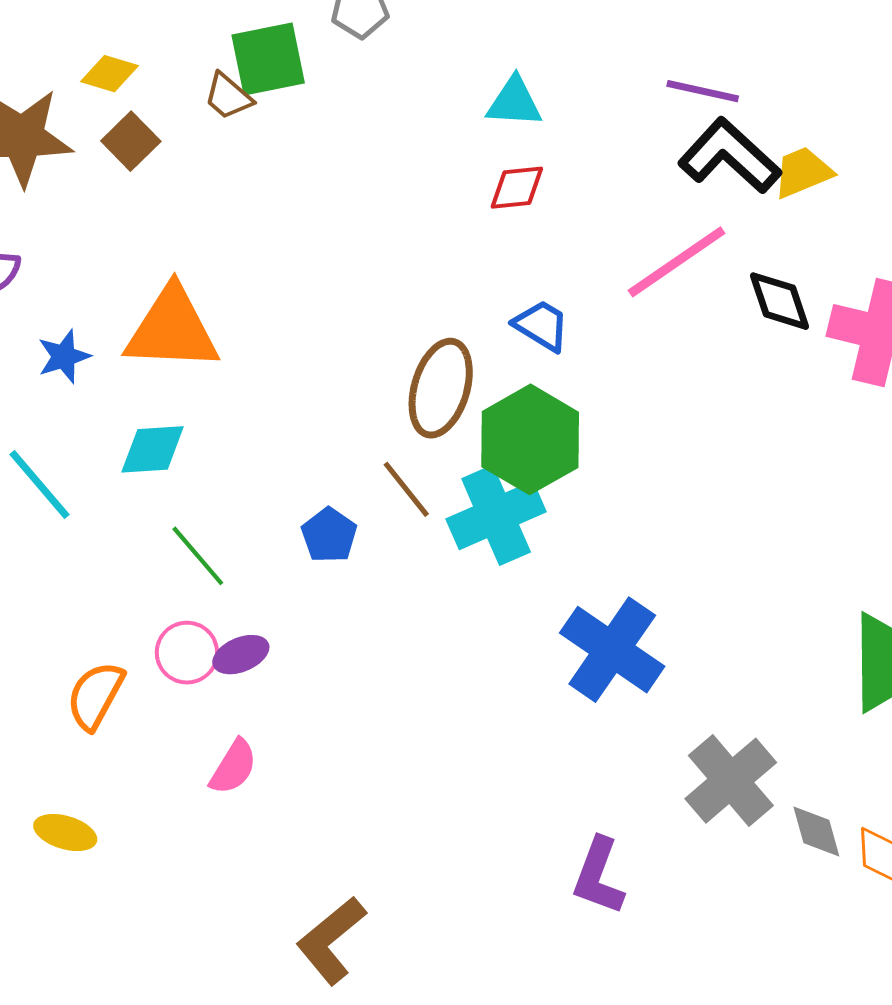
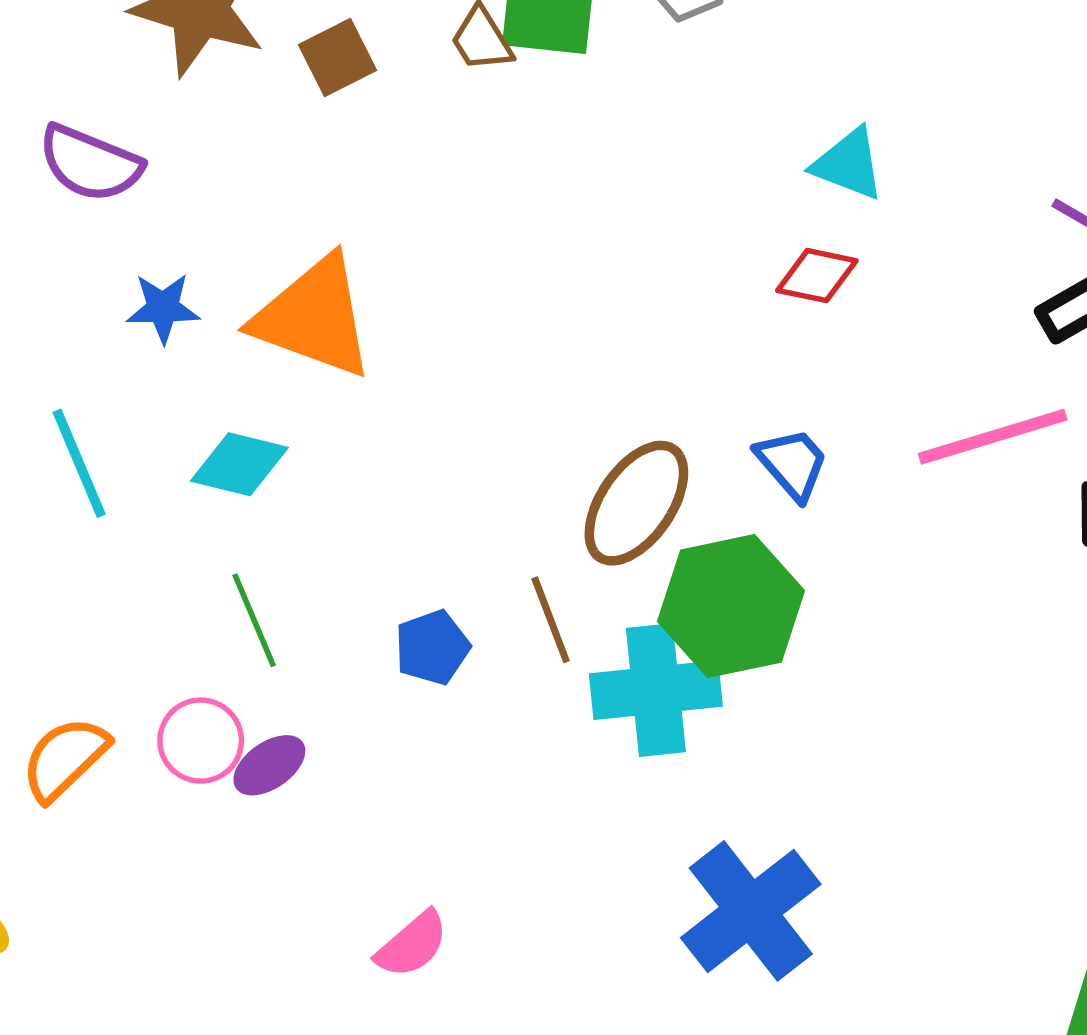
purple ellipse: (241, 655) -> (269, 765), turned -30
pink semicircle: (233, 767) -> (412, 944), moved

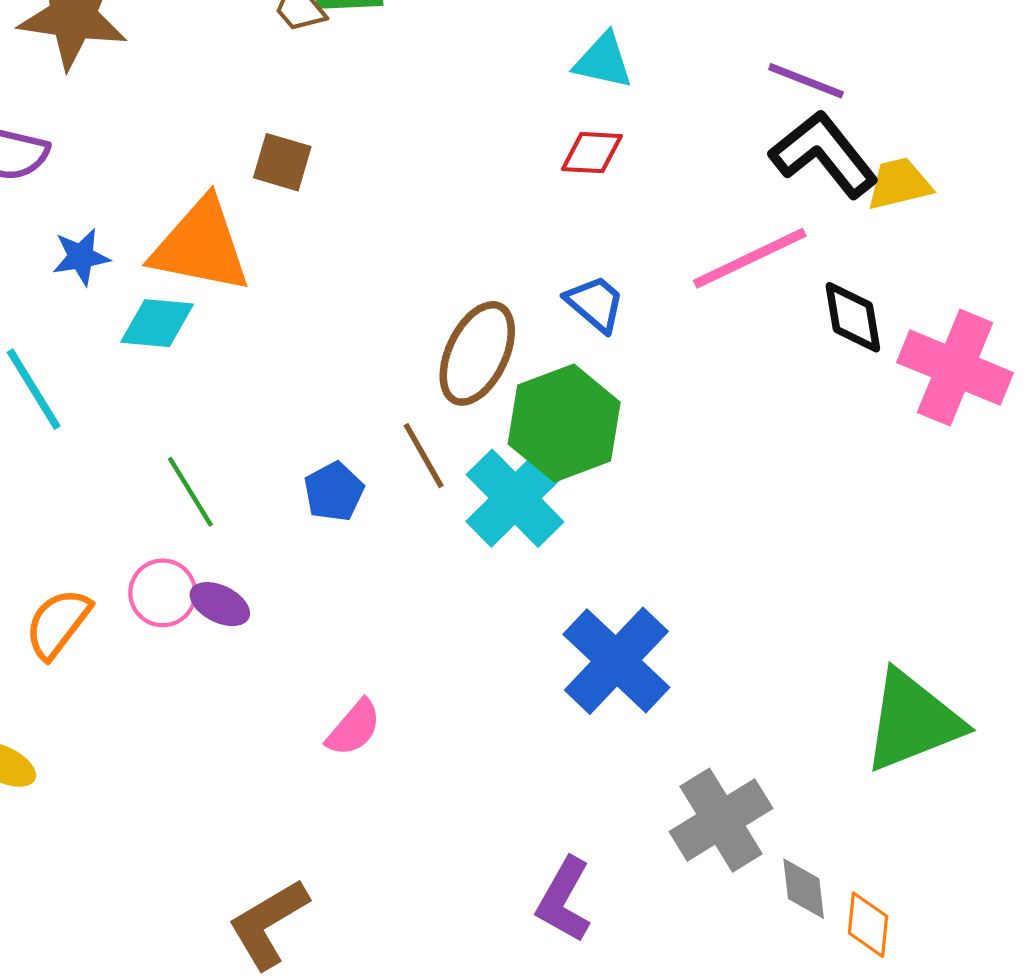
brown square: (337, 58) -> (282, 162), moved, turned -38
cyan diamond: (239, 464) -> (157, 323), moved
cyan cross: (656, 690) -> (515, 498), turned -30
purple ellipse: (269, 765) -> (220, 604), turned 70

